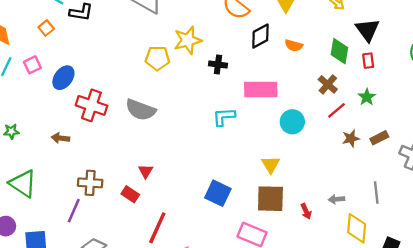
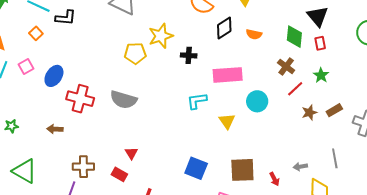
yellow triangle: (271, 164) -> (227, 121), moved

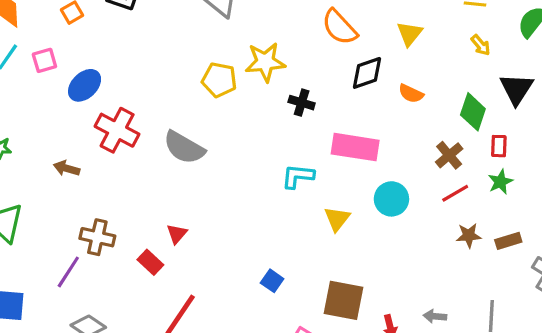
red rectangle: (320, 43) -> (499, 146), moved
blue square: (196, 168) -> (272, 281), size x0.6

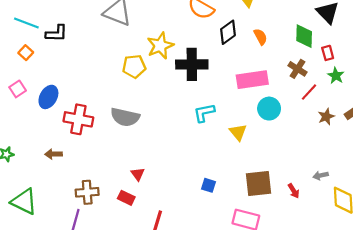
orange semicircle: (411, 94) -> (260, 37), turned -126
black cross: (302, 103) -> (192, 64), size x1.8
pink rectangle: (355, 147) -> (252, 80), moved

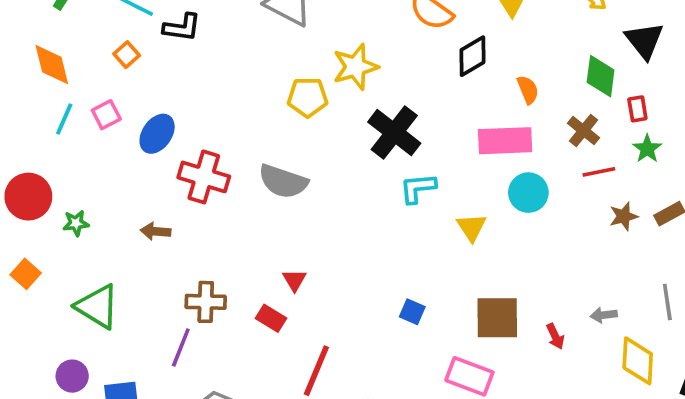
orange semicircle: (260, 37) -> (528, 90), moved
black cross: (192, 64) -> (394, 133), moved, turned 32
red line: (309, 92) -> (599, 172), turned 30

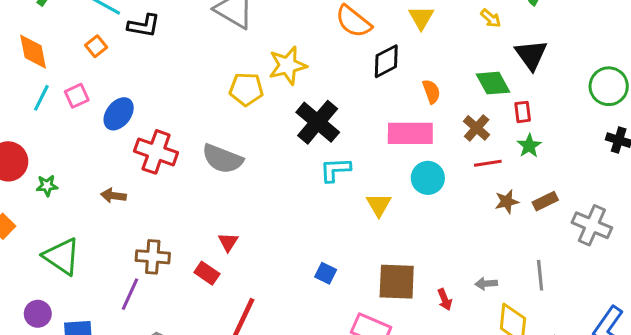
green diamond: (601, 76) -> (493, 83), turned -39

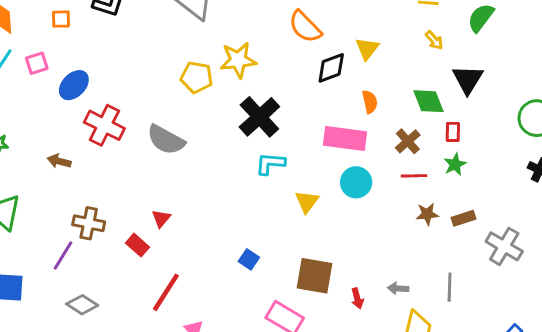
yellow triangle: (421, 18) -> (367, 49), moved
orange square: (96, 46) -> (61, 19), turned 30

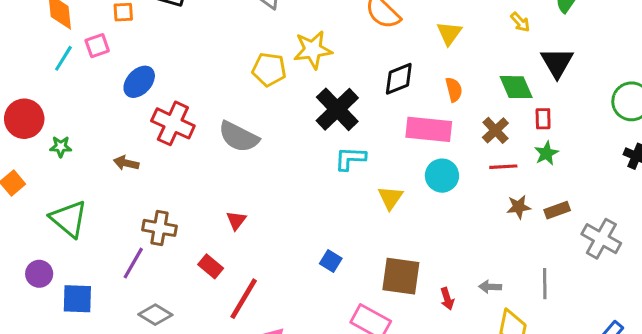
pink square: (37, 63) -> (97, 46), moved
black diamond: (331, 68) -> (399, 79), moved
red rectangle: (138, 245) -> (211, 266), moved

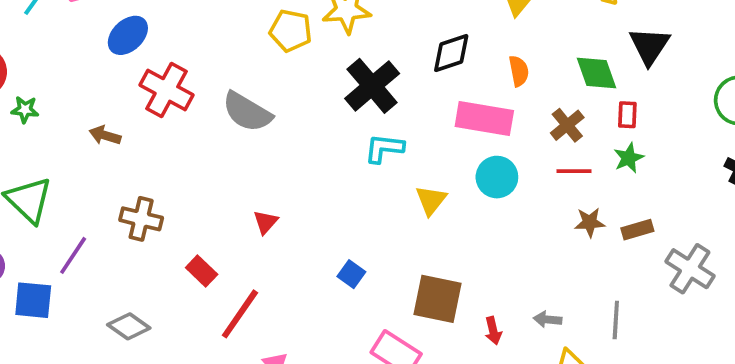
red triangle: (236, 220) -> (266, 222), moved
purple line: (133, 263) -> (73, 255), moved

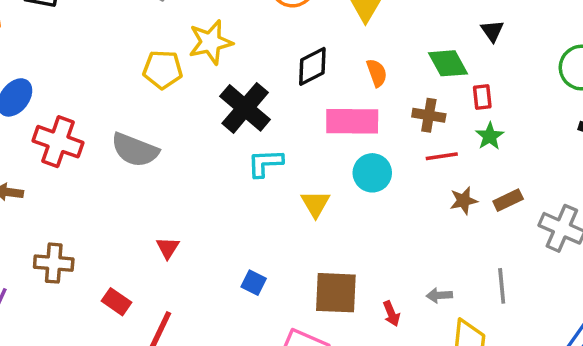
black triangle: (649, 46) -> (492, 31), size x0.6
brown cross: (567, 125) -> (429, 115), turned -32

